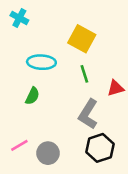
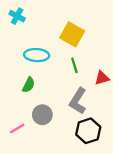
gray circle: (48, 153) -> (42, 115), moved

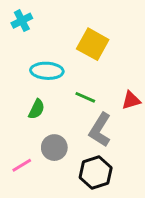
cyan cross: (17, 16) -> (22, 21), turned 35
green line: (74, 65) -> (85, 97), moved, turned -49
black hexagon: (88, 131) -> (96, 173), moved

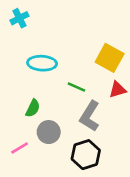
yellow square: (93, 44) -> (110, 58), moved
green semicircle: (37, 109) -> (33, 108), moved

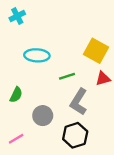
green line: (76, 87) -> (67, 76), turned -42
green semicircle: (33, 108) -> (16, 95), moved
pink line: (20, 148) -> (16, 139), moved

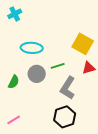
gray circle: (43, 116) -> (37, 74), moved

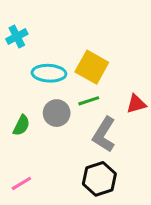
cyan cross: (15, 14) -> (17, 36), moved
yellow square: (83, 44) -> (92, 67), moved

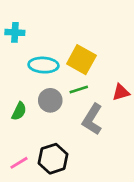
cyan cross: (17, 36) -> (15, 32), turned 30
black hexagon: (99, 179) -> (53, 159), moved

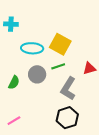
black hexagon: (53, 159) -> (67, 118), moved

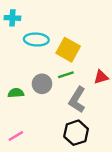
cyan cross: (11, 24) -> (12, 18), moved
cyan ellipse: (32, 48) -> (36, 40), moved
green semicircle: (14, 82) -> (16, 93), turned -120

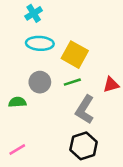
cyan cross: (12, 18) -> (34, 13), moved, turned -35
gray circle: (42, 84) -> (40, 82), moved

